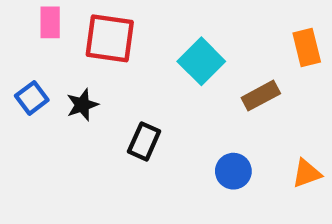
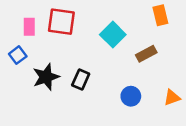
pink rectangle: (50, 22) -> (29, 27), moved
orange rectangle: (307, 48) -> (160, 15), moved
black star: (82, 105) -> (46, 77), moved, size x1.5

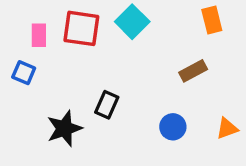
cyan square: (113, 35) -> (132, 22), moved
blue square: (18, 55) -> (24, 73), turned -30
black star: (46, 77) -> (64, 128), moved

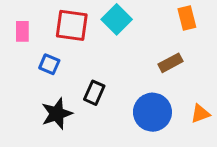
pink rectangle: (39, 35) -> (22, 31), moved
blue square: (24, 73) -> (49, 64), moved
blue circle: (173, 127) -> (152, 112), size x1.6

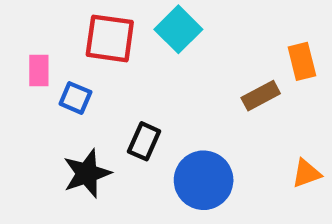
orange rectangle: (187, 18) -> (302, 61), moved
pink rectangle: (22, 31) -> (39, 70), moved
blue circle: (152, 112) -> (204, 180), moved

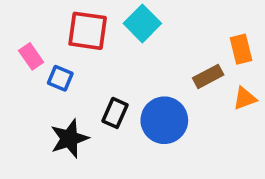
pink rectangle: (39, 70) -> (31, 56), turned -35
orange triangle: (306, 173) -> (245, 98), moved
blue circle: (204, 180) -> (164, 120), moved

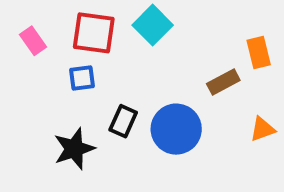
pink rectangle: (31, 56) -> (33, 41), moved
blue square: (60, 78) -> (82, 78), moved, turned -30
orange triangle: (245, 98) -> (263, 129), moved

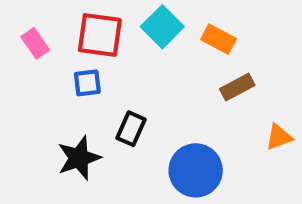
orange rectangle: (259, 53) -> (219, 39), moved, turned -48
blue circle: (176, 129) -> (196, 170), moved

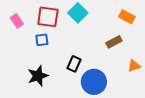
orange rectangle: (219, 39) -> (127, 17), moved
black rectangle: (131, 129) -> (74, 64), moved

